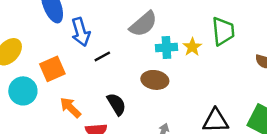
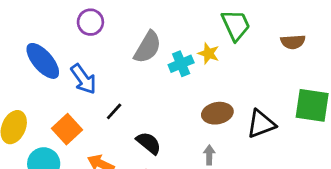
black line: (102, 56) -> (114, 111), moved
brown ellipse: (155, 80) -> (217, 113), moved

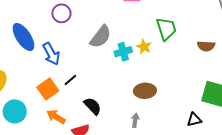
black triangle: (261, 124) -> (194, 120), moved, size x0.7
orange square: (67, 129) -> (48, 89), moved

